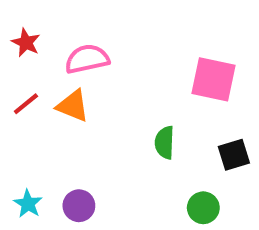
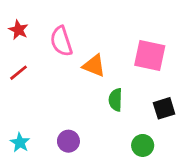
pink semicircle: (87, 59) -> (61, 41), turned -96
orange triangle: (73, 106) -> (94, 66), moved
purple circle: (79, 206) -> (68, 141), moved

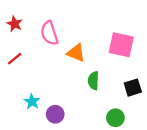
cyan star: (20, 143) -> (32, 102), moved

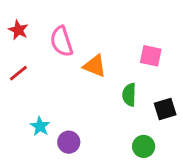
pink square: (121, 45) -> (151, 56), size x0.7
green semicircle: (93, 81) -> (129, 95), moved

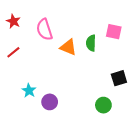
pink square: (151, 56) -> (114, 32), moved
green semicircle: (129, 95) -> (91, 43), moved

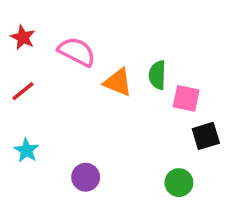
pink semicircle: (44, 30) -> (77, 52), turned 135
pink square: (114, 32) -> (186, 98), moved
cyan star: (29, 91) -> (26, 150), moved

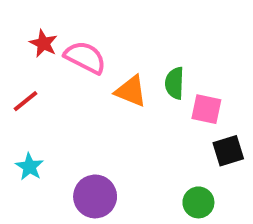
red star: (23, 37) -> (43, 43), moved
purple circle: (86, 177) -> (95, 196), size x1.4

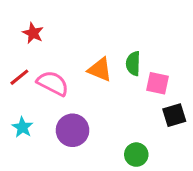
pink semicircle: (85, 57) -> (53, 83), moved
purple circle: (95, 196) -> (72, 130), moved
green circle: (198, 202) -> (136, 155), moved

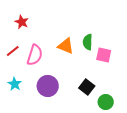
pink semicircle: (53, 83) -> (35, 55), turned 80
black square: (174, 115) -> (87, 87), moved, turned -35
green circle: (136, 155) -> (106, 102), moved

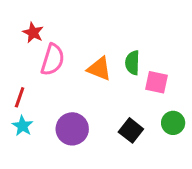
red line: (13, 51) -> (20, 97), moved, turned -32
pink semicircle: (35, 55) -> (53, 60), moved
green circle: (106, 102) -> (173, 123), moved

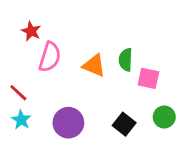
red line: (20, 97) -> (18, 93), turned -66

